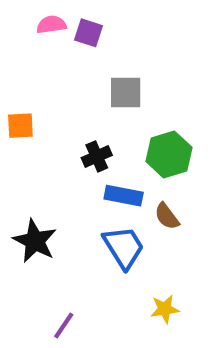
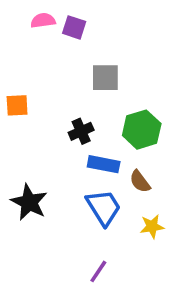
yellow star: (165, 309) -> (152, 226), moved
purple line: (64, 326) -> (98, 271), moved

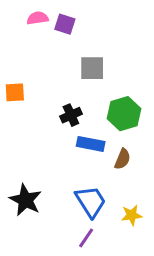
brown semicircle: (140, 181) -> (122, 159), turned -120
black star: (29, 202) -> (25, 200), moved
blue trapezoid: (104, 207) -> (91, 202), moved
yellow star: (152, 226) -> (132, 215), moved

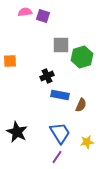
green hexagon: (124, 114) -> (82, 57), moved

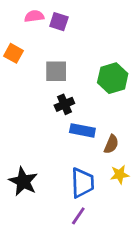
gray square: (61, 45) -> (56, 71), moved
orange square: (10, 61) -> (14, 53), moved, turned 32
blue trapezoid: (60, 133) -> (82, 183), turned 30
yellow star: (87, 142) -> (120, 175), moved

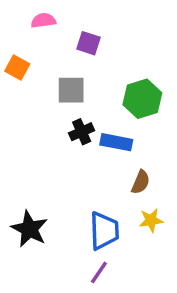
purple square: (59, 22) -> (88, 43), moved
blue rectangle: (82, 130) -> (116, 142), moved

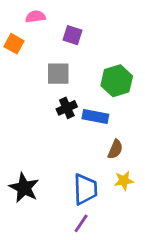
orange square: (17, 67) -> (14, 44), moved

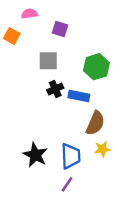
brown semicircle: (115, 149) -> (95, 123), size x1.5
black star: (24, 188) -> (35, 155), moved

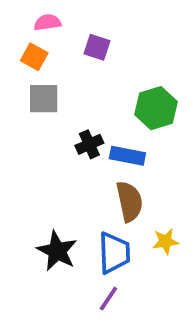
orange square: (12, 36) -> (34, 57), moved
gray square: (48, 61) -> (44, 99), moved
brown semicircle: (95, 123) -> (129, 201), moved, turned -35

